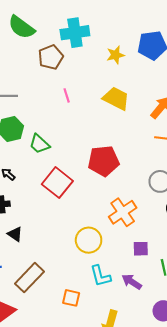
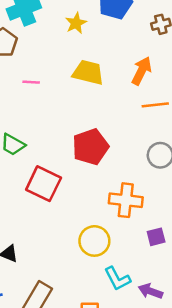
pink line: (67, 95) -> (31, 82), turned -56
orange cross: (123, 212) -> (126, 200), turned -36
purple arrow: (132, 282) -> (150, 291), moved

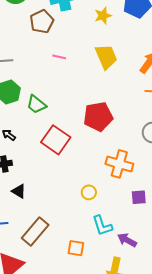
yellow trapezoid: (88, 72) -> (106, 57), turned 44
yellow circle: (94, 241) -> (89, 192), size x0.6

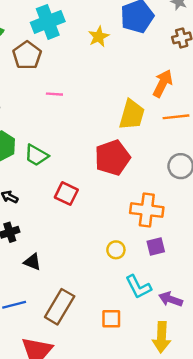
yellow trapezoid: (106, 57) -> (132, 115), moved, turned 48
red square: (56, 140) -> (66, 194), size x0.7
purple square: (139, 197) -> (156, 247), moved

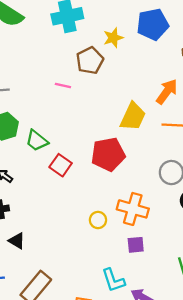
brown pentagon: (27, 55) -> (90, 61), moved
red square: (66, 194) -> (61, 165), moved
yellow circle: (116, 250) -> (98, 220), moved

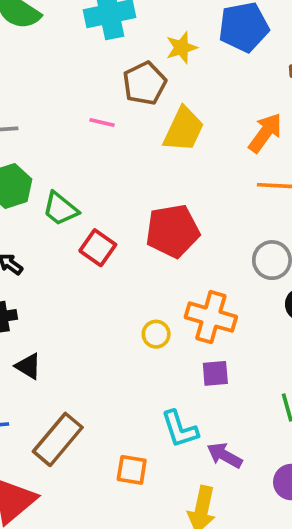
yellow trapezoid: (133, 117) -> (184, 129), moved

